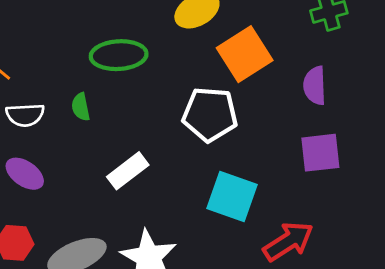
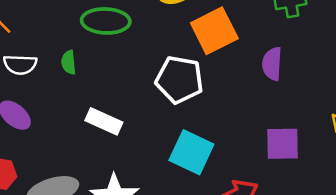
purple square: (320, 153) -> (282, 144), moved
white rectangle: (128, 171) -> (104, 121), turned 56

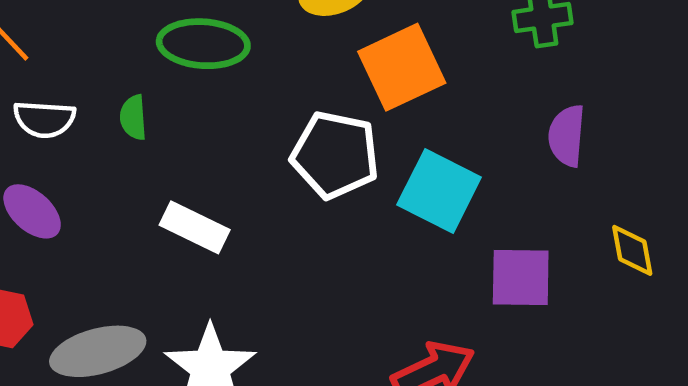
purple semicircle: (272, 64) -> (567, 136), moved
cyan square: (191, 152) -> (439, 191), moved

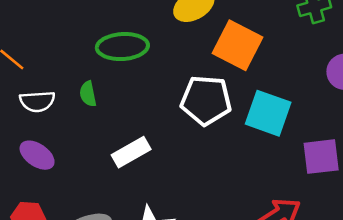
orange square: (402, 67) -> (238, 45), turned -30
white rectangle: (195, 227) -> (131, 152), turned -48

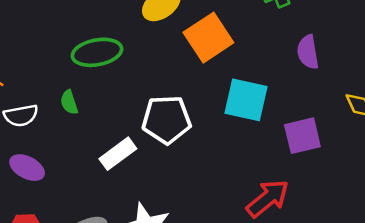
orange square: (238, 45) -> (208, 38), turned 36
white pentagon: (206, 100) -> (167, 120), moved

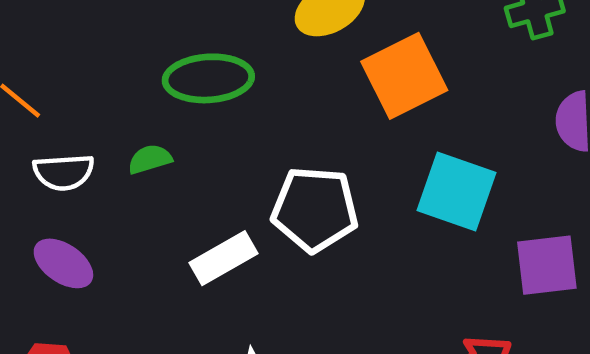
green semicircle: (69, 102) -> (150, 159), turned 85

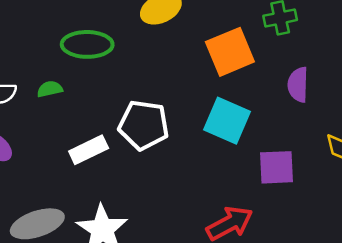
orange square: (404, 76) -> (230, 52), moved

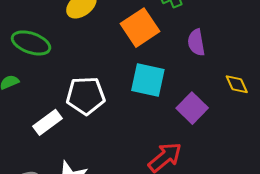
green ellipse: (87, 44) -> (31, 43), turned 30
purple square: (276, 167) -> (192, 108), turned -32

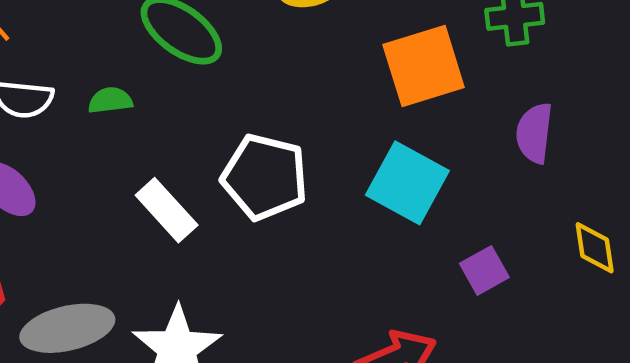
purple square: (192, 108) -> (484, 270), size x0.7
white rectangle: (48, 122) -> (167, 210), turned 68

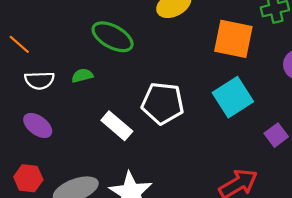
orange square: (424, 66) -> (233, 39), turned 36
cyan square: (407, 183) -> (233, 97), turned 36

